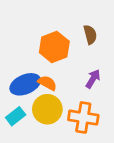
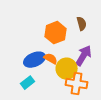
purple arrow: (93, 79) -> (84, 56), size x1.5
yellow circle: (47, 109) -> (67, 69), moved

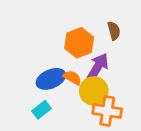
purple arrow: (84, 56) -> (98, 67), moved

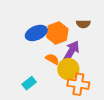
brown semicircle: (114, 31) -> (83, 24), turned 104
blue ellipse: (51, 79) -> (36, 33), moved

